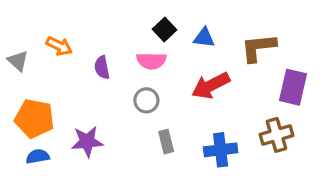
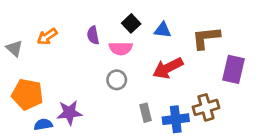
orange arrow: (59, 46) -> (47, 37), turned 120
purple semicircle: (102, 67) -> (93, 35), moved
brown cross: (277, 135) -> (206, 107), moved
gray rectangle: (166, 142) -> (146, 113), moved
blue semicircle: (38, 156) -> (43, 124), moved

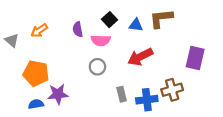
brown L-shape: (206, 38) -> (161, 18), moved
orange pentagon: (27, 94) -> (36, 73), moved

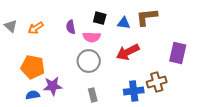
black square: (110, 20) -> (100, 18), turned -32
gray triangle: (12, 40) -> (11, 26), moved
gray circle: (97, 67) -> (89, 61), size x1.5
gray rectangle: (122, 94) -> (93, 95), moved

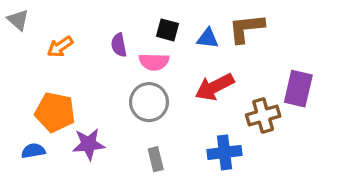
gray triangle: (11, 26) -> (18, 20), moved
brown cross: (157, 82) -> (263, 116), moved
blue semicircle: (33, 95) -> (33, 151), moved

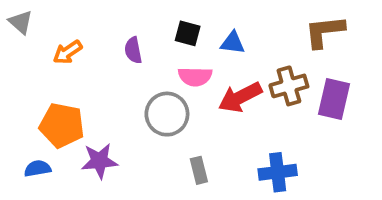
brown L-shape: (246, 28) -> (325, 32), moved
pink semicircle: (154, 62) -> (195, 77), moved
brown cross: (263, 116) -> (289, 86), moved
blue cross: (225, 152) -> (278, 172), moved
gray rectangle: (156, 159) -> (199, 170), moved

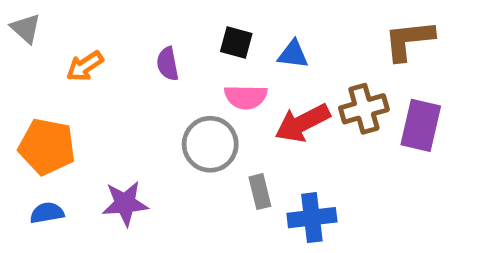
orange pentagon: (62, 125) -> (47, 147), moved
gray rectangle: (199, 170) -> (260, 192), moved
blue cross: (278, 172) -> (312, 218), moved

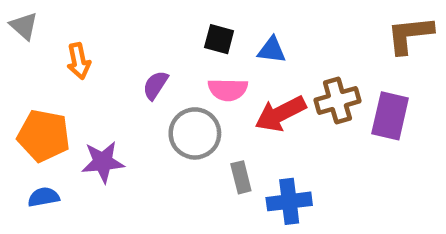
brown L-shape: (409, 40) -> (410, 35), moved
purple semicircle: (168, 64) -> (155, 85), moved, turned 44
orange arrow: (85, 66) -> (79, 61), turned -68
purple star: (125, 203) -> (103, 162), moved

